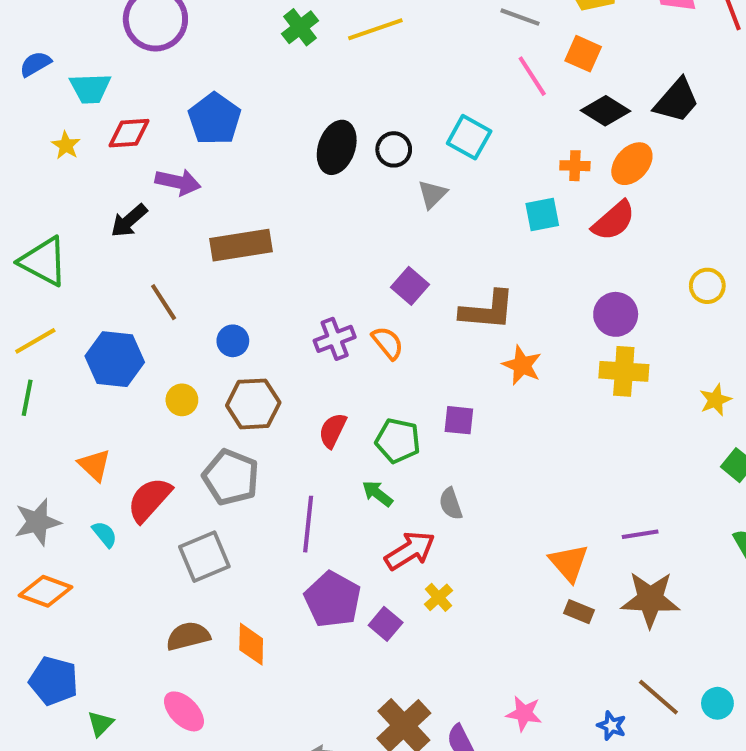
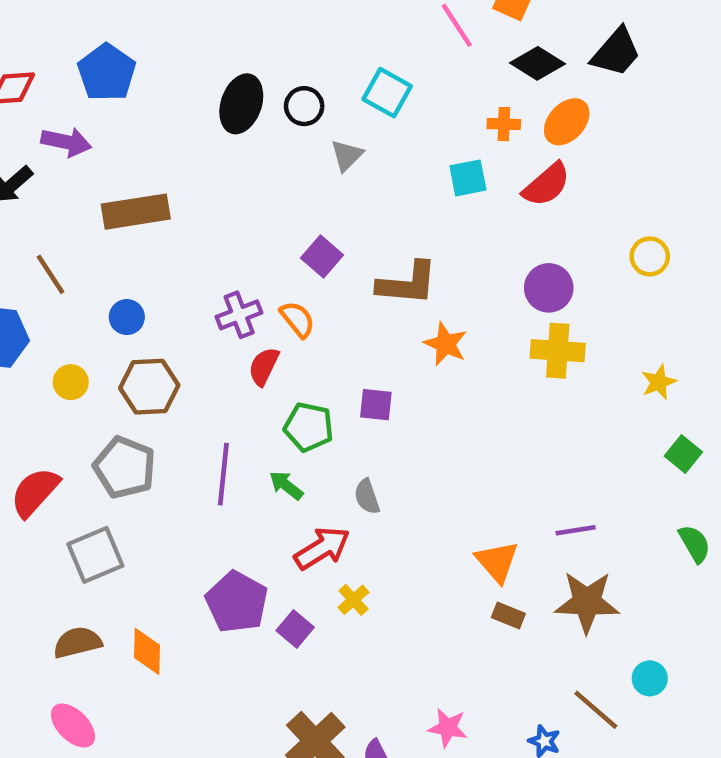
red semicircle: (333, 430) -> (264, 366), moved
purple line: (308, 524) -> (223, 474), moved
cyan circle: (717, 703) -> (650, 678), moved

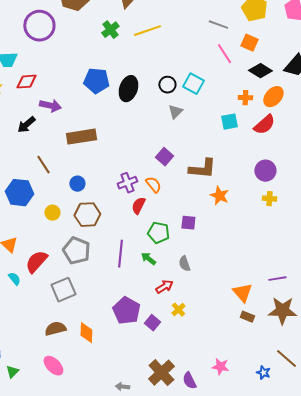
blue pentagon: (107, 72) -> (96, 81), moved, turned -30
black circle: (304, 106) -> (167, 85), moved
yellow cross: (558, 351) -> (269, 199), size x0.6
red arrow: (322, 548) -> (164, 287), size x0.7

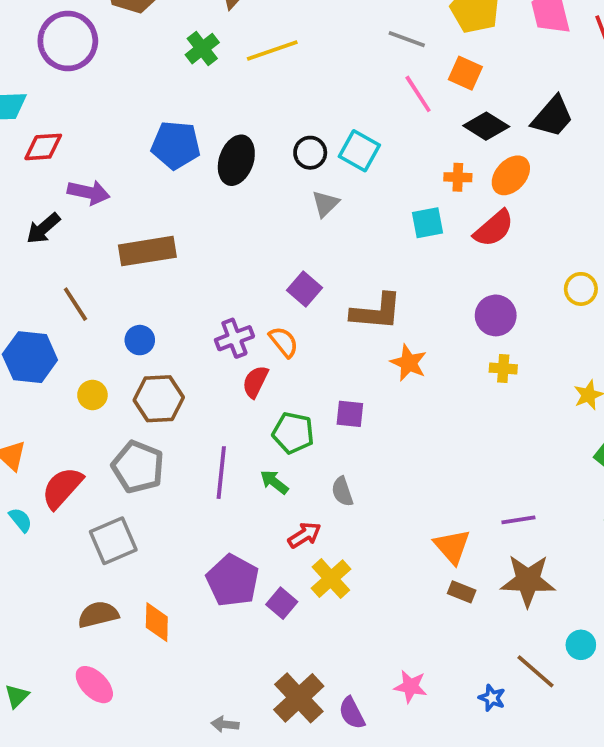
yellow cross: (178, 310) -> (331, 579), size x1.5

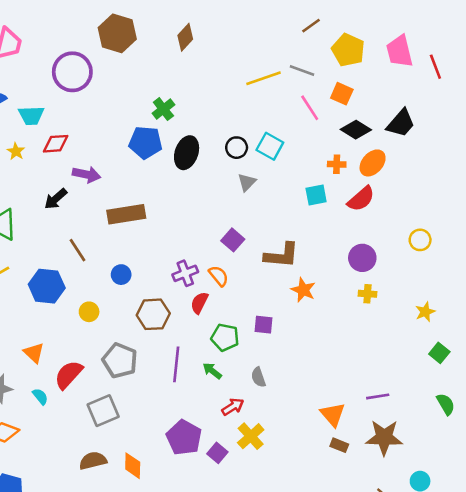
green cross: (202, 49) -> (163, 109), moved
yellow line: (272, 50) -> (264, 78), moved
brown hexagon: (159, 399) -> (153, 314), moved

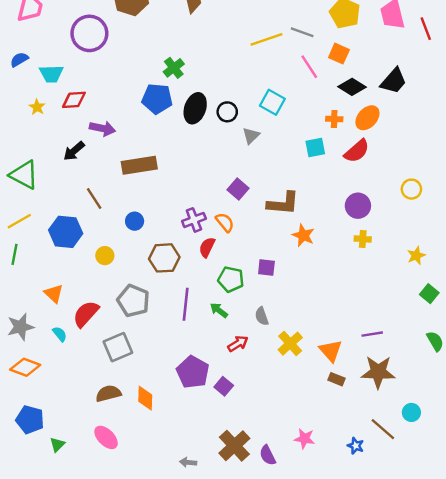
black circle: (237, 148) -> (227, 112), moved
yellow cross: (251, 436) -> (290, 344), moved

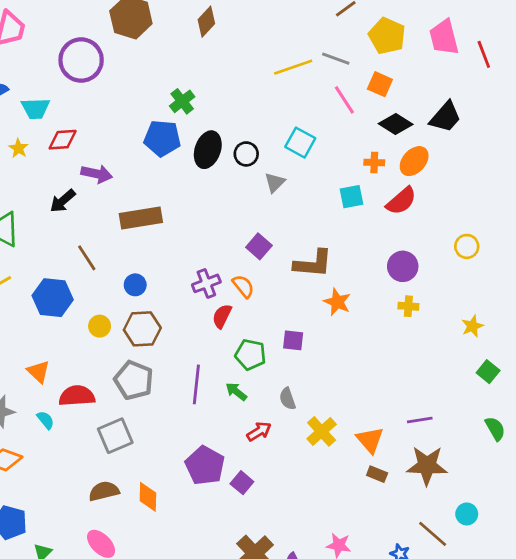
brown hexagon: (164, 258) -> (142, 329), moved
red semicircle: (86, 314) -> (77, 396), turned 44

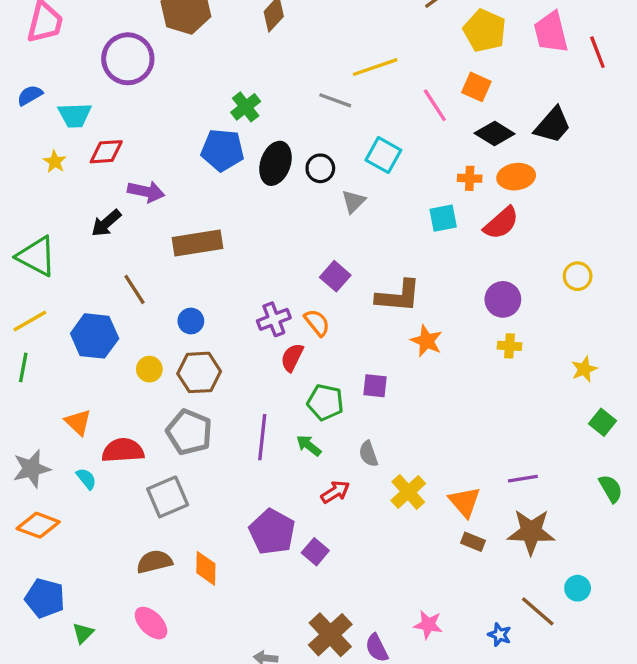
gray line: (336, 59) -> (335, 100), moved
orange ellipse: (414, 161) -> (516, 177), turned 40

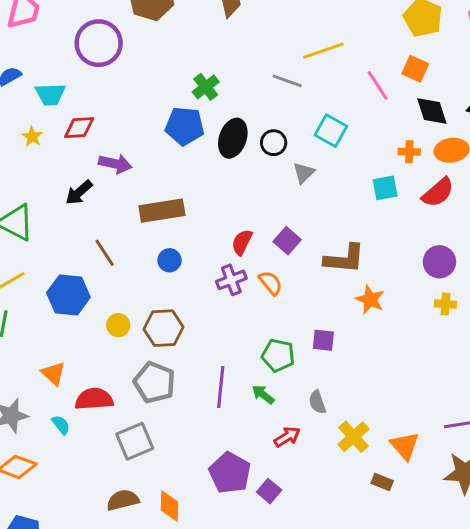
black diamond: (495, 133) -> (432, 111), turned 40
blue circle: (191, 321) -> (170, 260), moved
red semicircle: (292, 358) -> (242, 242), moved
brown rectangle: (473, 542) -> (382, 482), moved

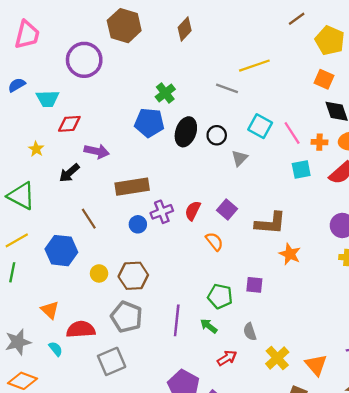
pink line: (378, 85) -> (292, 133), moved
yellow star: (32, 137) -> (36, 149), moved
purple cross: (231, 280) -> (162, 212), moved

